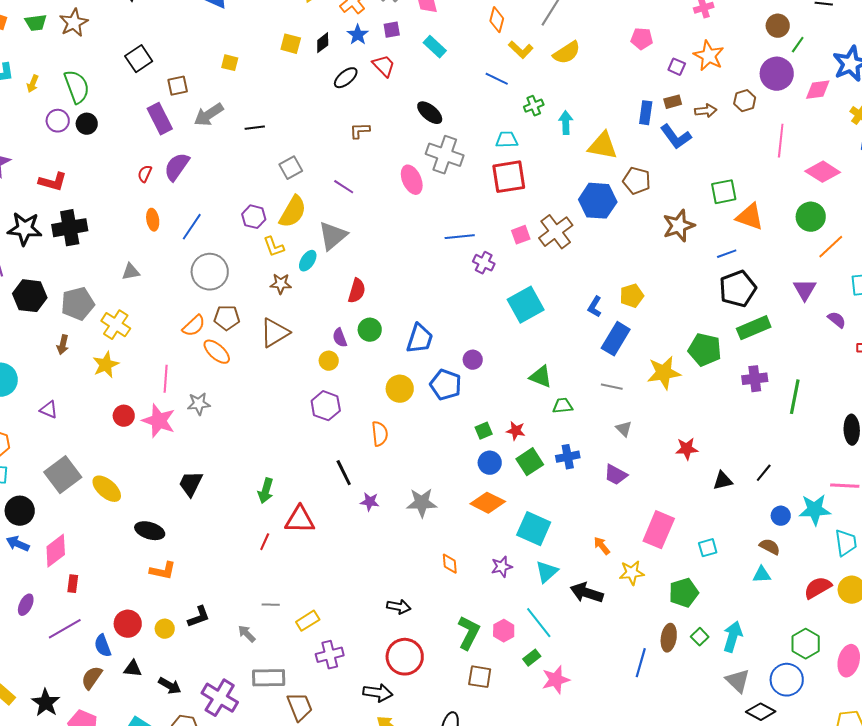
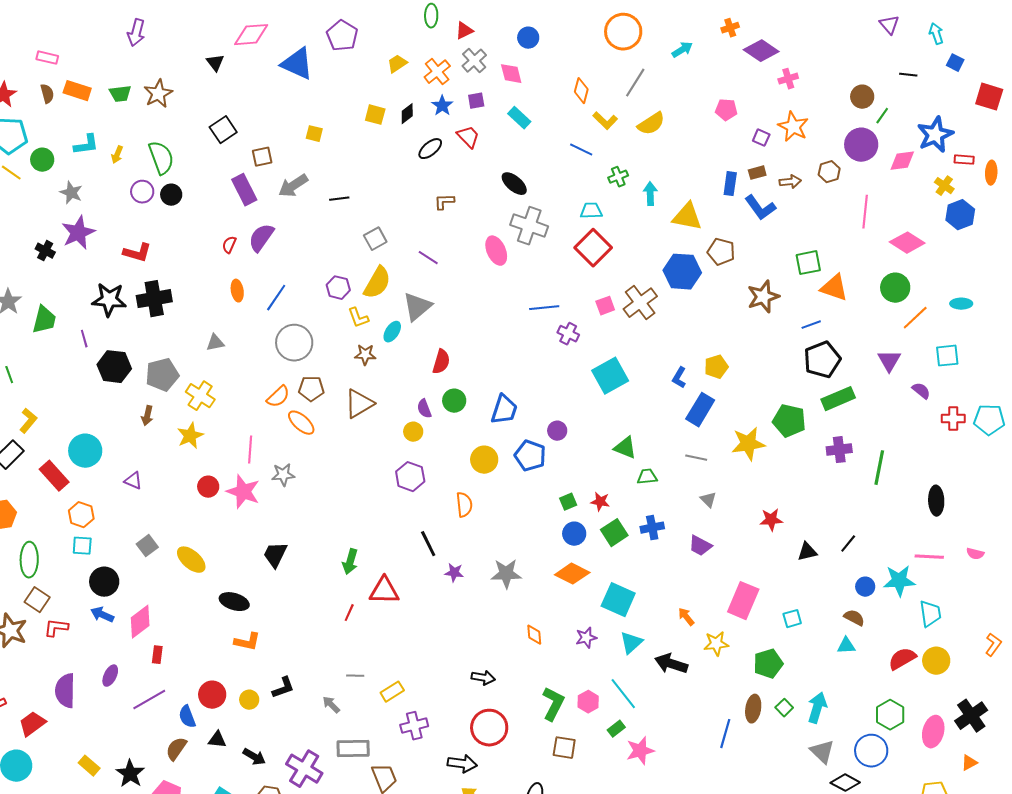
red square: (509, 177) -> (593, 248), turned -36
gray square: (63, 475) -> (147, 546), size x0.6

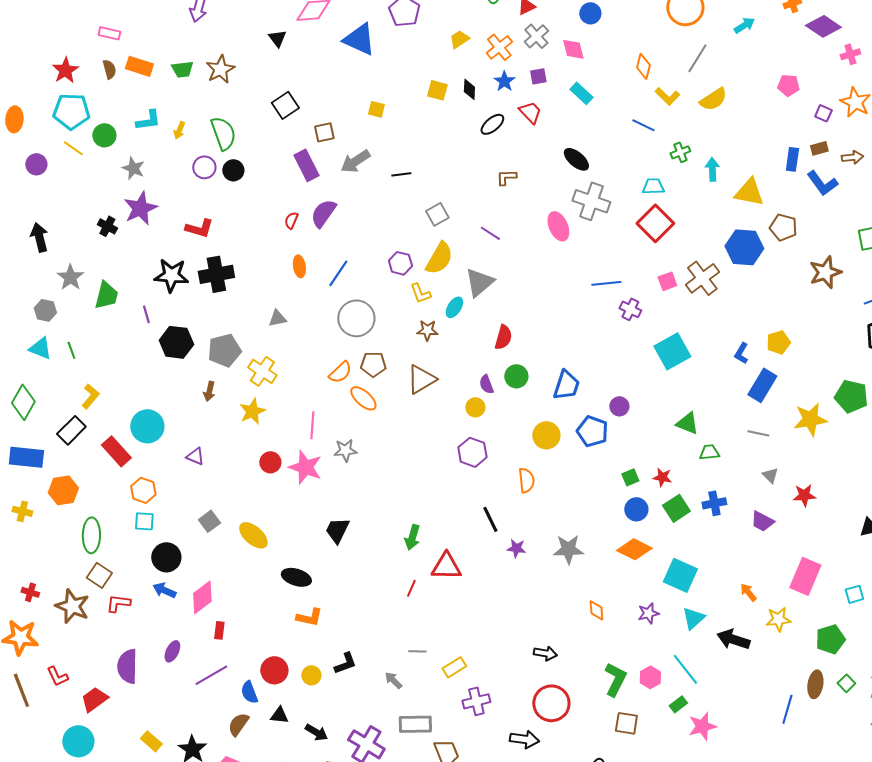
black diamond: (407, 114) -> (469, 89), turned -50
red star: (771, 520) -> (804, 495), moved

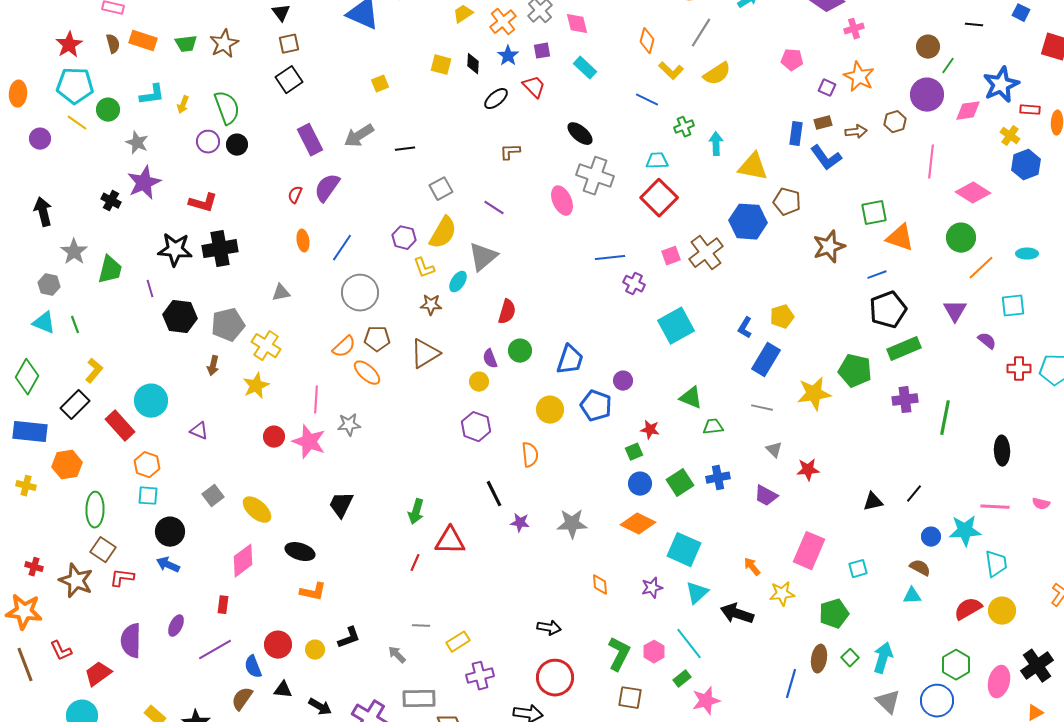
yellow square: (376, 109) -> (380, 84), turned -36
brown square: (324, 132) -> (289, 44), moved
red star: (662, 477) -> (650, 430), moved
pink diamond: (202, 597) -> (243, 561), moved

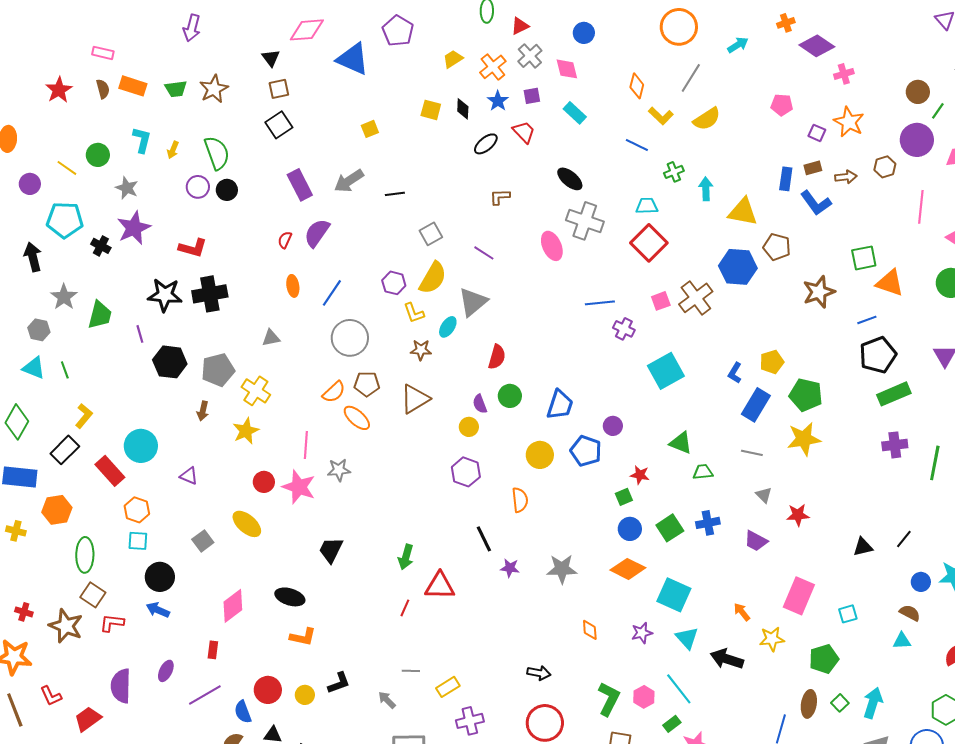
cyan pentagon: (75, 86) -> (65, 220), moved
cyan L-shape: (152, 95) -> (142, 140), turned -68
green pentagon: (855, 371) -> (806, 395), moved
yellow ellipse: (257, 510) -> (247, 524), moved
cyan triangle: (697, 593) -> (687, 638), turned -30

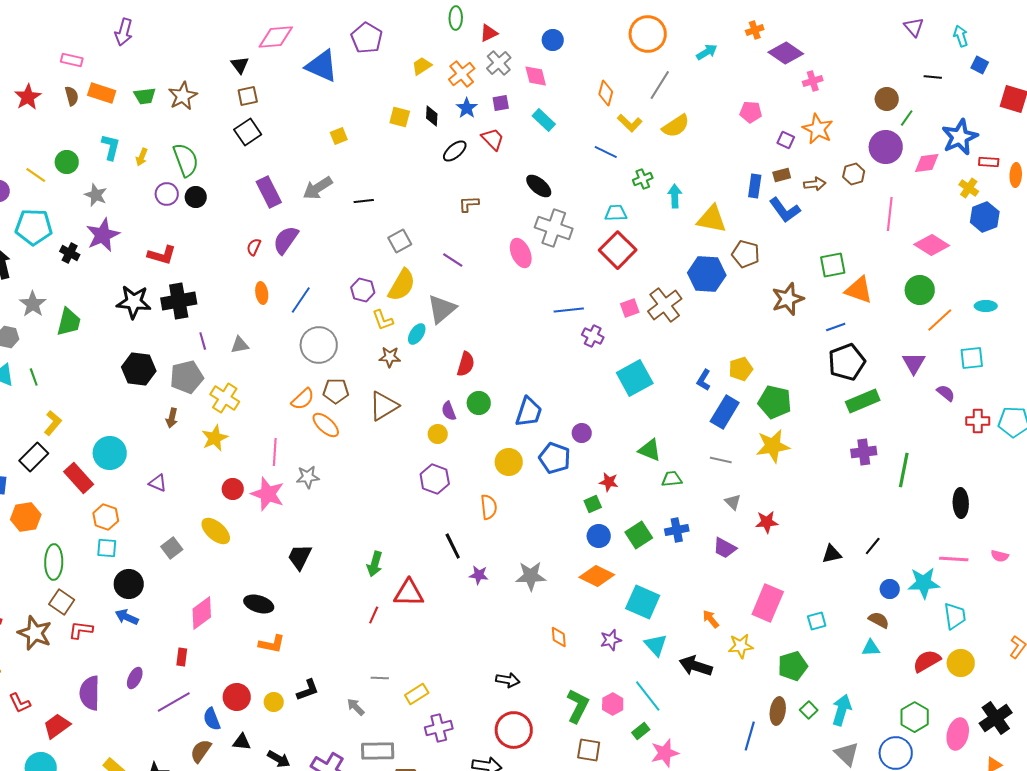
purple arrow: (192, 28) -> (124, 32), moved
purple line: (140, 334) -> (203, 341), moved

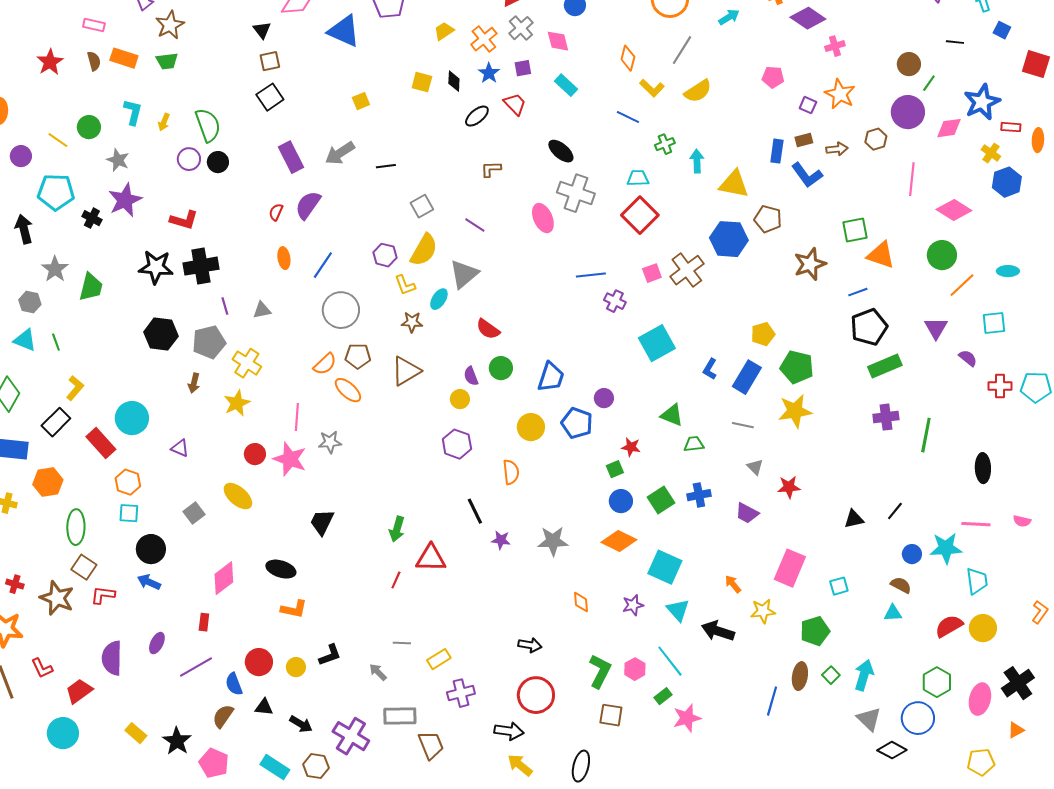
brown star: (183, 96) -> (170, 25), moved
red semicircle: (466, 364) -> (488, 329), turned 110
blue L-shape: (704, 380) -> (710, 369), moved

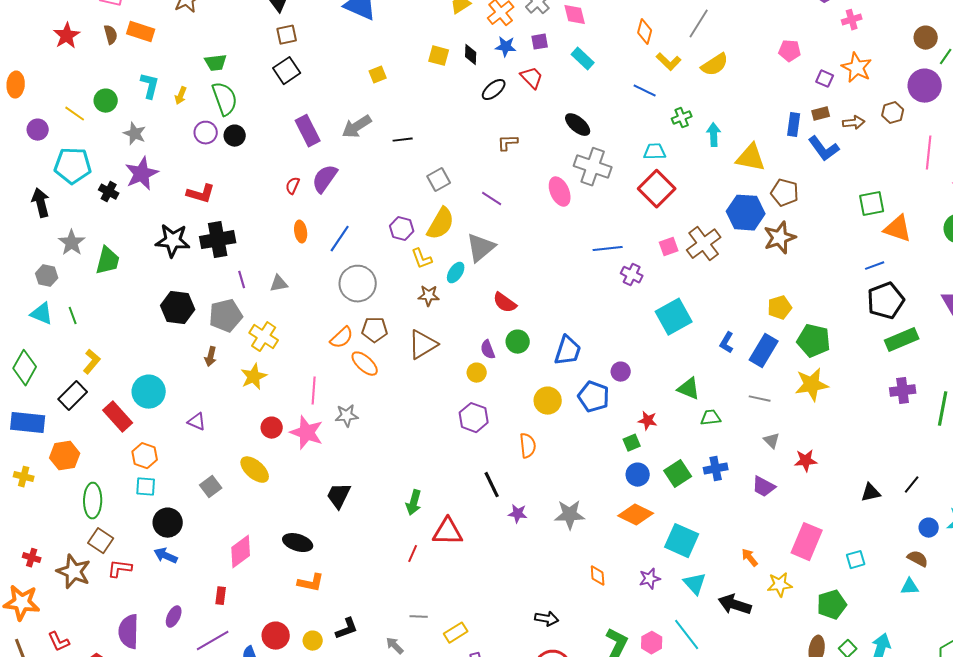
green trapezoid: (167, 61) -> (216, 63), moved
blue star: (489, 73) -> (506, 47), turned -30
brown star: (810, 264) -> (780, 238), moved

